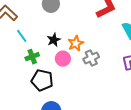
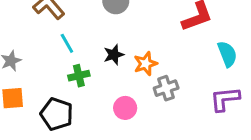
pink circle: (63, 59) -> (125, 108), moved
black pentagon: (42, 80) -> (57, 114), moved

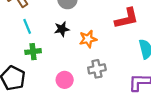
black star: (114, 55) -> (62, 29), moved
orange star: (146, 64) -> (88, 39), moved

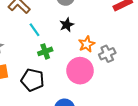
orange star: (88, 39) -> (87, 44), moved
pink circle: (65, 80) -> (80, 71), size x1.6

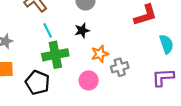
green cross: (45, 51) -> (55, 55), size x1.6
pink circle: (80, 71) -> (89, 80), size x0.7

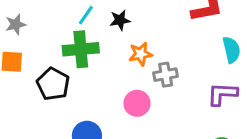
cyan line: (48, 30) -> (86, 15), moved, turned 56
pink circle: (89, 80) -> (137, 103), moved

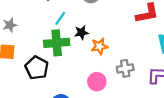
black star: (120, 20) -> (81, 33), moved
gray cross: (166, 75) -> (125, 68), moved

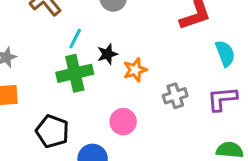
black pentagon: (37, 68) -> (52, 131), moved
pink circle: (97, 82) -> (123, 122), moved

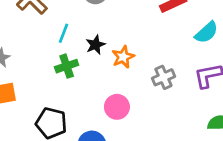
cyan semicircle: (225, 53) -> (206, 32), turned 75
green cross: (75, 73) -> (67, 66), size x0.7

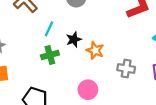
orange star: (123, 57) -> (95, 50), turned -30
gray cross: (163, 77) -> (126, 69), turned 30

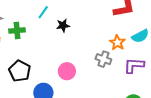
orange star: (95, 50) -> (117, 43), moved
green cross: (50, 55) -> (17, 30), moved

